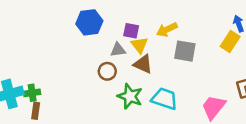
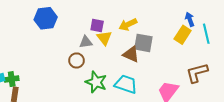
blue hexagon: (89, 22) -> (46, 18), moved
brown triangle: (143, 64) -> (131, 54), moved

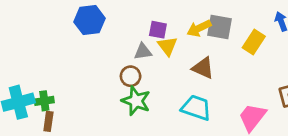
yellow rectangle: (183, 35) -> (254, 42), moved
gray square: (143, 43) -> (220, 27), moved
green star: (96, 82) -> (136, 101), moved

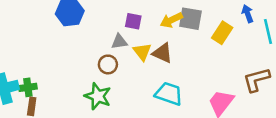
yellow triangle: (167, 46) -> (142, 52), moved
brown triangle: (203, 68) -> (163, 53), moved
green star: (136, 101) -> (98, 96), moved

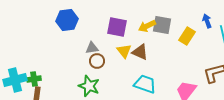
purple square: (133, 21) -> (117, 27), size x1.5
gray triangle: (119, 42) -> (92, 48), moved

